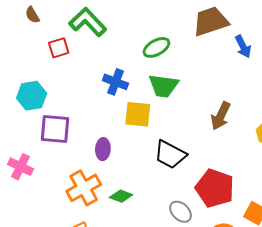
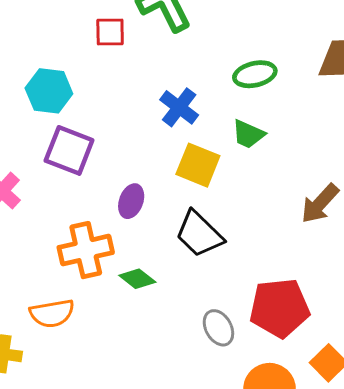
green trapezoid: (163, 86) -> (248, 134), size x0.7
black trapezoid: (170, 155) -> (199, 234), moved
red pentagon: (215, 188) -> (280, 308), turned 30

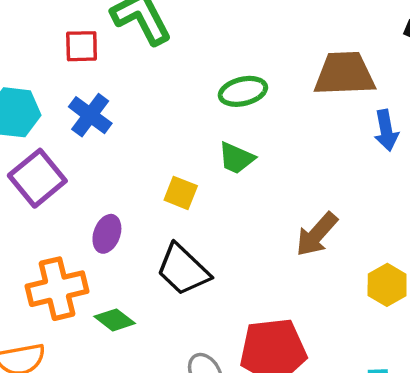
blue cross: (179, 107) -> (90, 115), moved
purple square: (69, 150) -> (37, 178), turned 30
yellow square: (198, 165) -> (181, 193), size x0.7

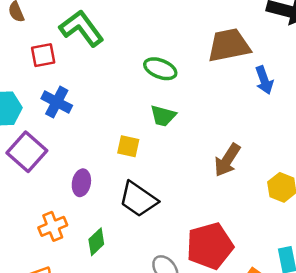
green ellipse: (243, 91) -> (160, 69), turned 44
orange cross: (57, 289) -> (53, 226), size x0.7
green diamond: (115, 320) -> (96, 242), turned -72

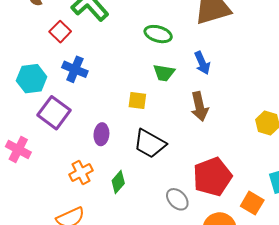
red square: (43, 55) -> (60, 32), turned -30
blue arrow: (264, 80) -> (202, 63), moved
brown arrow: (227, 160) -> (199, 107), moved, turned -40

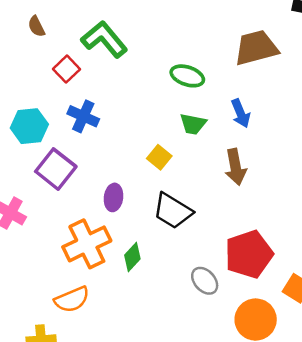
yellow square: (137, 100) -> (159, 157), turned 30
orange cross: (81, 172) -> (87, 244), size x1.6

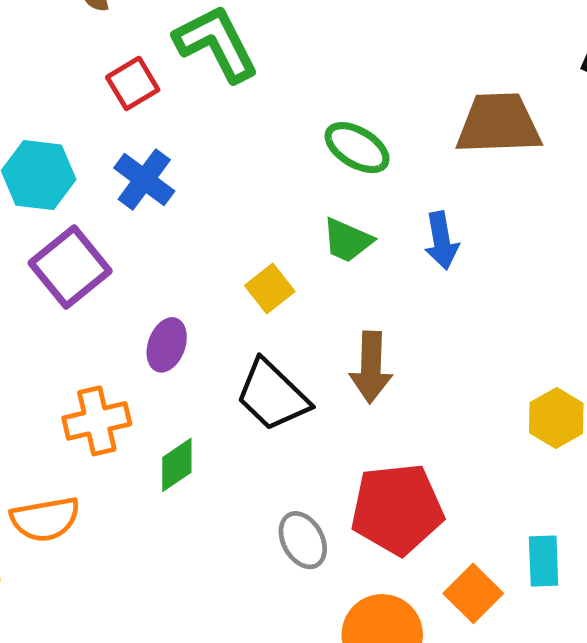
brown arrow: (236, 167) -> (371, 367), moved
orange cross: (87, 244) -> (97, 421), size x0.7

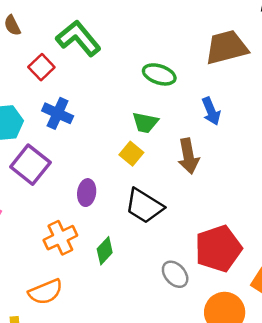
green trapezoid: (347, 240) -> (145, 122), moved
brown arrow: (371, 367) -> (188, 156), moved

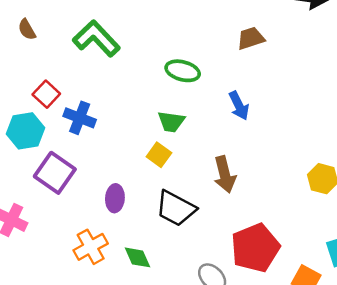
brown trapezoid: (227, 47) -> (251, 38), size x0.6
red square: (41, 67) -> (46, 94), moved
brown arrow: (188, 156) -> (225, 174), moved
green diamond: (105, 251) -> (138, 257), turned -64

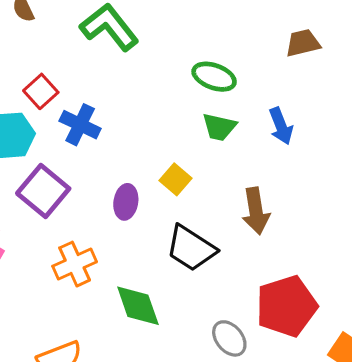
green trapezoid: (171, 122) -> (219, 127), moved
purple ellipse: (115, 198) -> (126, 202), moved
orange cross: (91, 247) -> (75, 264), moved
green diamond: (138, 257) -> (138, 306), size x1.4

